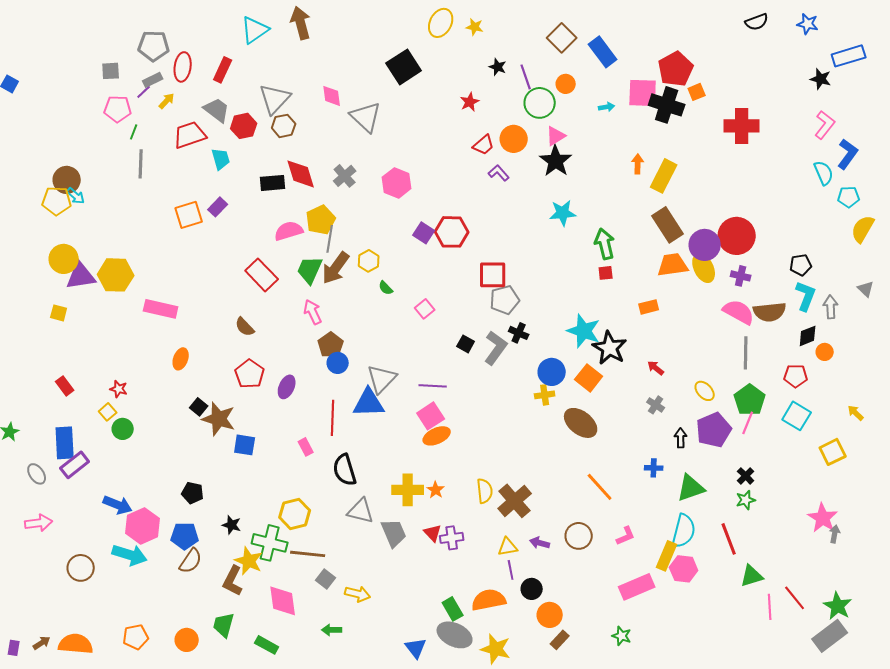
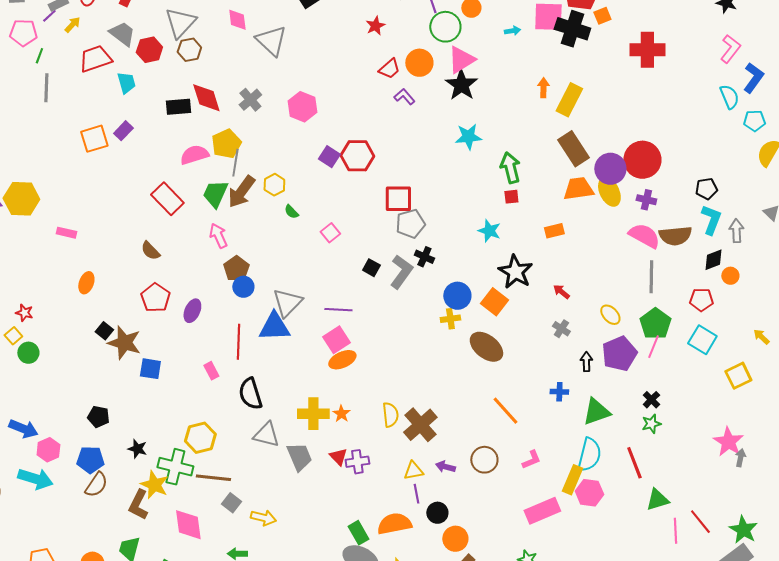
pink triangle: (556, 136) -> (461, 60), size x1.4
pink rectangle: (161, 309) -> (66, 233), size x0.6
cyan star: (584, 331) -> (489, 231), moved, size x0.7
pink hexagon: (143, 526) -> (48, 450), size x0.7

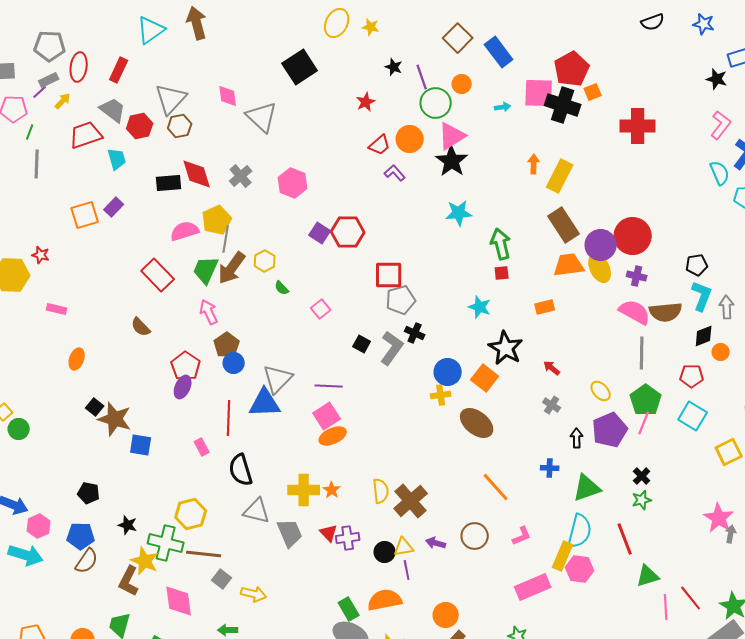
red pentagon: (155, 298) -> (186, 366), moved
red star: (24, 313) -> (41, 255), moved
black circle: (437, 513) -> (385, 552), moved

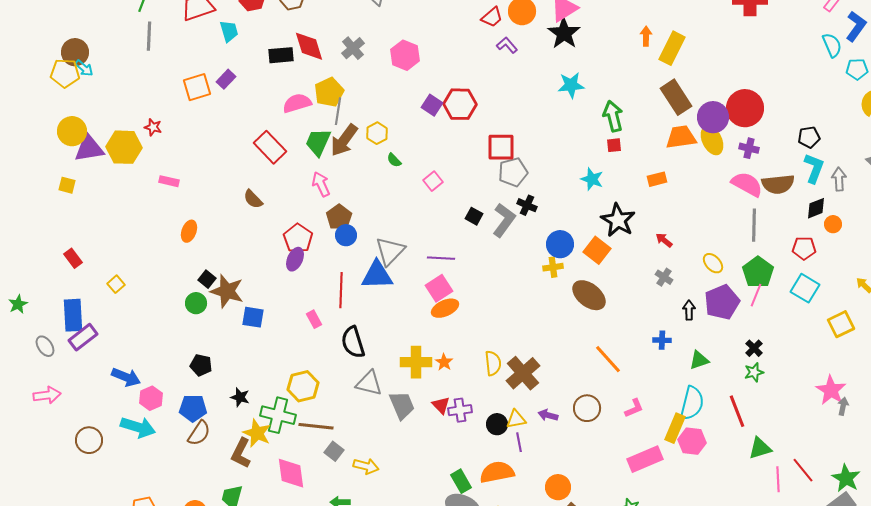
green circle: (19, 429) -> (196, 303), moved
green triangle: (587, 488) -> (699, 360), size x0.7

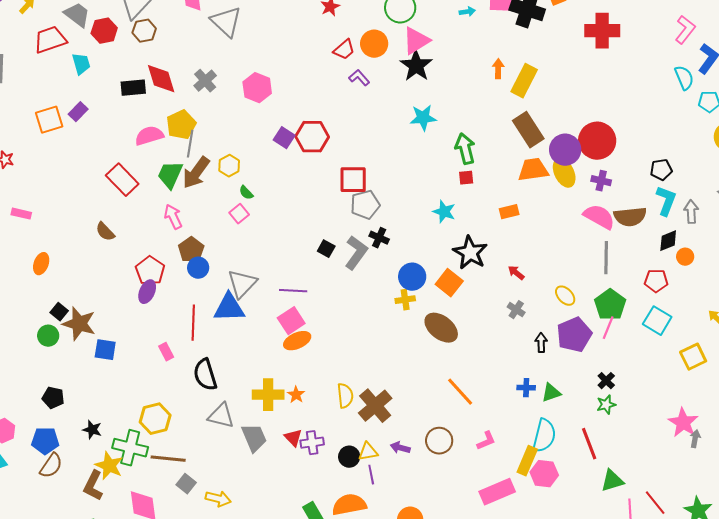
pink square: (433, 181) -> (239, 214), moved
blue cross: (662, 340) -> (526, 388), moved

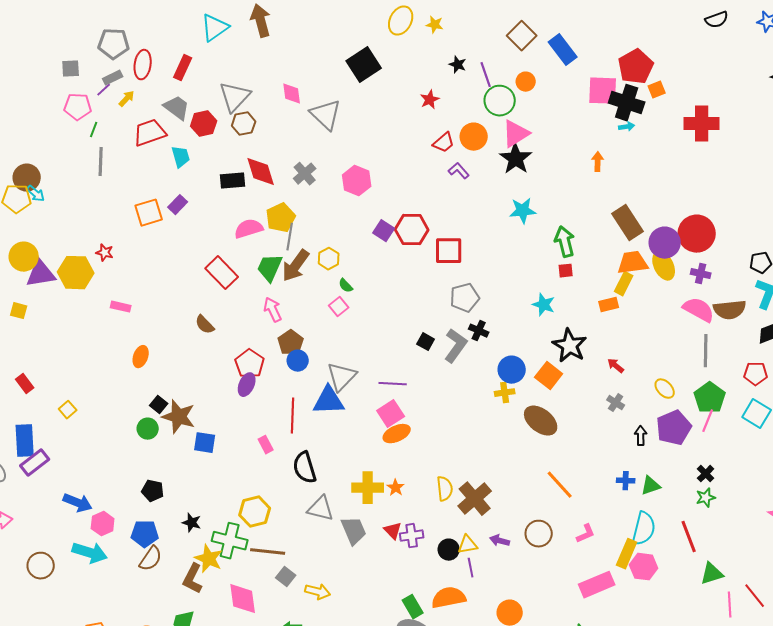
cyan arrow: (467, 12) -> (627, 127), moved
yellow rectangle: (524, 81) -> (624, 284), moved, size x0.7
red square: (353, 180) -> (449, 251), moved

